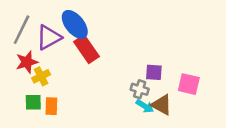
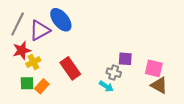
red rectangle: (86, 49) -> (70, 68), moved
brown triangle: (162, 105) -> (159, 85), moved
orange rectangle: (51, 106) -> (42, 86), turned 40
cyan arrow: (145, 106) -> (106, 86), moved

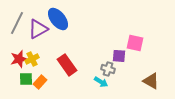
red star: (22, 50) -> (19, 59), moved
pink square: (154, 68) -> (135, 43), moved

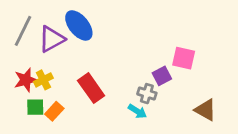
purple square: (119, 56) -> (162, 76), turned -32

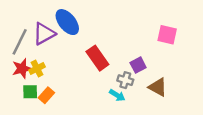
gray line: (23, 31) -> (20, 42), moved
pink square: (184, 58) -> (167, 35), moved
red rectangle: (91, 88) -> (97, 58), moved
brown triangle: (205, 110) -> (158, 87), moved

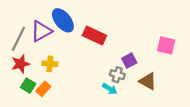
pink square: (167, 35) -> (166, 45), moved
red rectangle: (97, 58) -> (94, 36), moved, turned -30
yellow cross: (37, 69) -> (50, 64), moved, turned 32
green square: (30, 92) -> (28, 86), turned 32

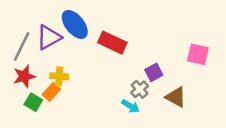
gray cross: (117, 75) -> (140, 89), turned 32
orange rectangle: (43, 89) -> (51, 92), moved

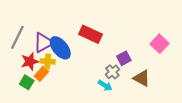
blue ellipse: (75, 24) -> (60, 48), moved
purple triangle: (49, 37) -> (43, 43), moved
pink square: (198, 54) -> (159, 44), turned 30
red star: (24, 76) -> (30, 61), moved

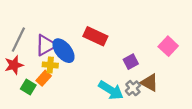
red star: (30, 61) -> (14, 65), moved
gray cross: (112, 72) -> (133, 88), moved
cyan arrow: (105, 85) -> (111, 90), size x1.6

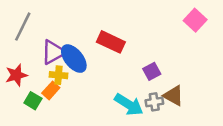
gray line: (18, 40) -> (23, 27), moved
pink square: (168, 46) -> (195, 20), moved
gray cross: (133, 88) -> (154, 102), turned 32

